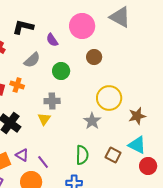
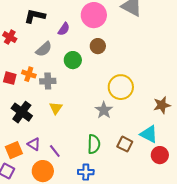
purple semicircle: (52, 40) -> (64, 29), turned -112
brown circle: (94, 57) -> (98, 46), moved
gray cross: (52, 101) -> (48, 81), moved
brown star: (137, 116) -> (162, 105), moved

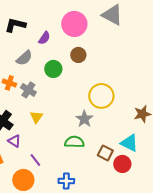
gray cross: (48, 81) -> (28, 90), turned 35
purple triangle: (34, 144) -> (14, 141), moved
green semicircle: (94, 144) -> (74, 142), moved, turned -90
red circle: (160, 155) -> (122, 164), moved

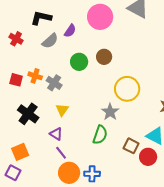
brown circle: (78, 55) -> (104, 57), moved
gray semicircle: (24, 58) -> (50, 41), moved
purple triangle: (14, 141) -> (56, 134), moved
green semicircle: (74, 142) -> (100, 135), turned 108
orange circle: (23, 180) -> (69, 173), moved

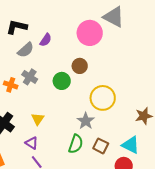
pink circle: (100, 17) -> (90, 33), moved
green circle: (79, 62) -> (62, 81), moved
gray cross: (54, 83) -> (30, 77), moved
brown square: (131, 146) -> (101, 146), moved

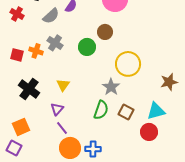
purple triangle: (32, 143) -> (57, 109), turned 40
cyan triangle: (131, 145) -> (156, 111), turned -42

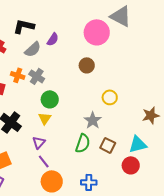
green circle: (87, 47) -> (50, 99), moved
orange cross: (36, 51) -> (18, 75), moved
yellow circle: (128, 64) -> (110, 97), size x0.6
blue cross: (93, 149) -> (89, 182), moved

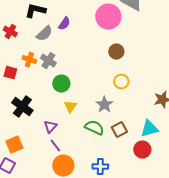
brown circle: (87, 65) -> (116, 52), moved
yellow triangle: (45, 118) -> (70, 107), moved
green semicircle: (83, 143) -> (94, 128), turned -84
brown square: (108, 145) -> (119, 130), turned 35

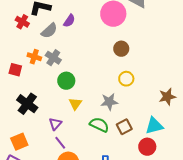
red cross: (10, 32) -> (22, 22), moved
gray star: (104, 105) -> (109, 102), turned 30

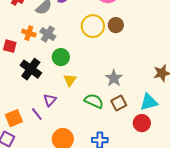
yellow circle: (126, 79) -> (93, 26), moved, size x1.5
gray star: (109, 102) -> (114, 78), moved, turned -30
black cross: (27, 104) -> (31, 69), moved
purple line: (60, 143) -> (37, 114), moved

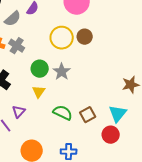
green circle: (61, 57) -> (40, 69), moved
gray star: (114, 78) -> (62, 72), moved
cyan triangle: (149, 102) -> (118, 114), turned -36

